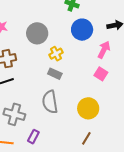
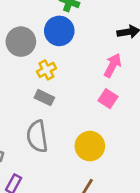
blue circle: (82, 30) -> (59, 31), moved

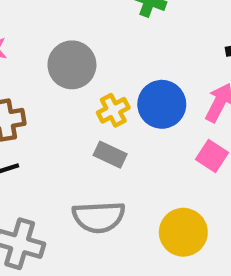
blue circle: (59, 31) -> (162, 104), moved
gray semicircle: (37, 136) -> (99, 217), turned -84

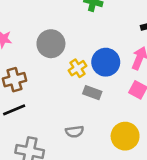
gray rectangle: (110, 155) -> (92, 93), moved
gray semicircle: (99, 217) -> (75, 132), size x0.6

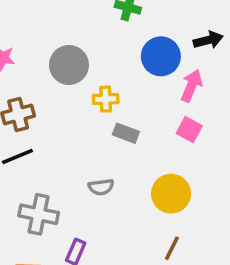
blue circle: (106, 62) -> (161, 56), moved
yellow cross: (78, 68) -> (106, 99), turned 30

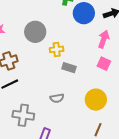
blue circle: (161, 56) -> (84, 13), moved

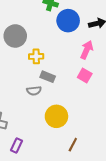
gray semicircle: (57, 98) -> (34, 91), moved
yellow circle: (96, 100) -> (56, 116), moved

